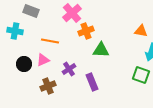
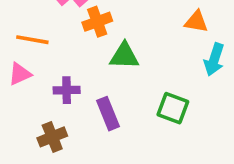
purple cross: (69, 69) -> (67, 90), turned 32
green square: (141, 75) -> (173, 108), moved
brown cross: (48, 86) -> (52, 137), moved

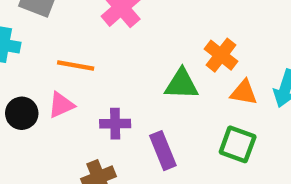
orange cross: (97, 22) -> (221, 55), moved, turned -32
orange triangle: (196, 22) -> (244, 92), moved

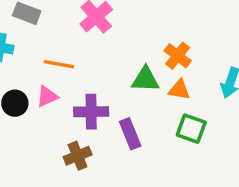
orange triangle: (244, 92) -> (179, 90), moved
purple cross: (115, 124) -> (91, 112), size x1.4

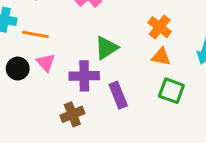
orange line: (59, 64) -> (35, 34), moved
green triangle: (145, 79) -> (106, 48), moved, turned -35
pink triangle: (47, 96) -> (46, 63), turned -48

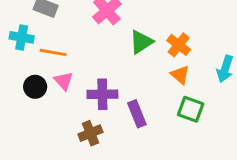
green triangle: (106, 48) -> (141, 42), moved
orange triangle: (161, 57) -> (180, 75), turned 30

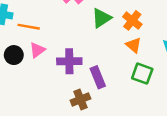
pink triangle: (64, 81) -> (37, 50), turned 35
brown cross: (90, 133) -> (80, 99), moved

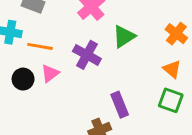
orange cross: (132, 20) -> (176, 34), moved
orange triangle: (134, 45) -> (172, 69), moved
purple cross: (69, 61) -> (87, 55), moved, turned 30

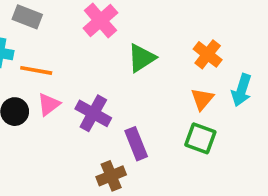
purple cross: (87, 55) -> (93, 113), moved
orange triangle: (172, 69) -> (202, 99), turned 30

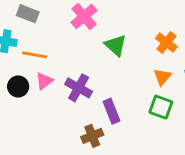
green triangle: (142, 58) -> (116, 45), turned -45

